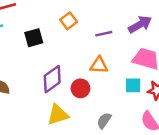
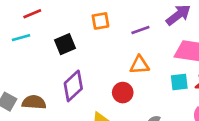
orange square: (69, 21) -> (100, 21), turned 35
purple diamond: (52, 79) -> (73, 86), moved

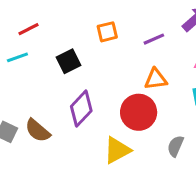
red circle: (123, 93) -> (139, 112), size x1.5
brown semicircle: (34, 102) -> (38, 131), turned -140

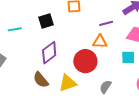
purple line: (154, 39) -> (106, 23), moved
cyan line: (17, 57) -> (15, 29), moved
brown semicircle: (38, 131) -> (41, 80), moved

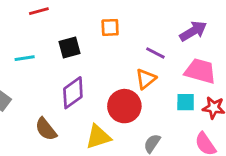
purple line: (106, 23) -> (155, 53), turned 40
orange triangle: (100, 42) -> (146, 79), turned -42
brown semicircle: (41, 80) -> (46, 129), moved

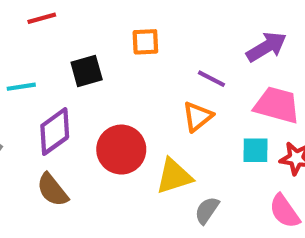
purple diamond: (73, 93) -> (55, 131), moved
red circle: (124, 106) -> (121, 150), moved
yellow triangle: (98, 137) -> (174, 176), moved

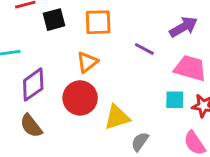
orange square: (145, 42) -> (98, 22), size x1.4
black square: (87, 71) -> (54, 20), moved
orange triangle: (197, 117) -> (87, 62), moved

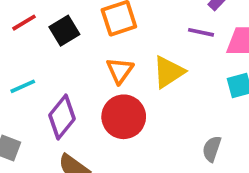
purple line: (144, 49) -> (201, 32), moved
yellow triangle: (117, 117) -> (169, 72), moved

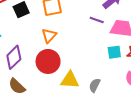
yellow triangle: (169, 72) -> (70, 80), moved, turned 30

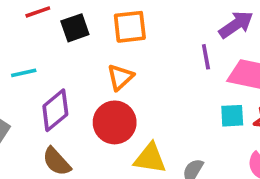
purple line: (97, 20) -> (206, 57), turned 56

